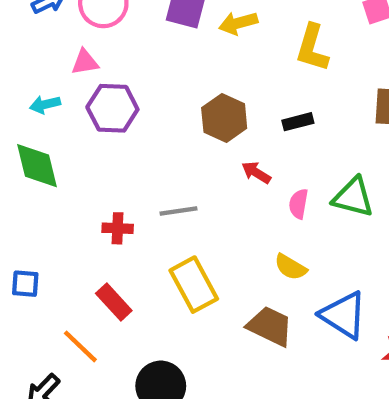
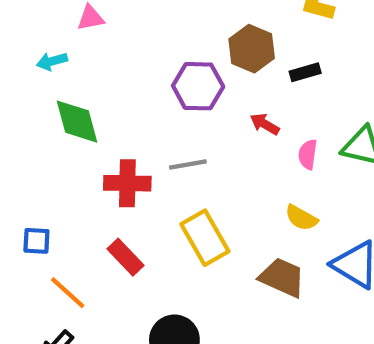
purple hexagon: (112, 108) -> (198, 86), moved
brown hexagon: (224, 118) -> (252, 49), moved
green diamond: (37, 166) -> (77, 122), moved
red cross: (118, 228) -> (127, 183), size x1.5
orange line: (80, 346) -> (68, 293), moved

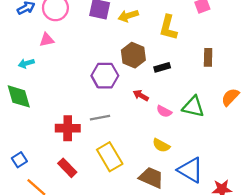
green diamond: (77, 122) -> (19, 96), moved
pink semicircle: (308, 154) -> (164, 111), turned -70
blue square: (36, 241) -> (19, 160), turned -35

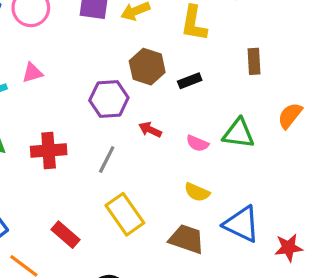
pink triangle: (47, 40) -> (32, 73), moved
red arrow: (141, 95) -> (150, 130), moved
gray line: (100, 118) -> (107, 160), turned -48
red cross: (68, 128) -> (49, 150), moved

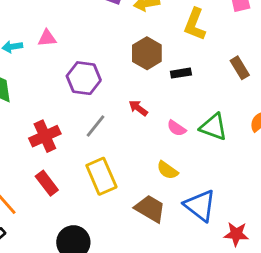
brown rectangle: (254, 61) -> (240, 68), turned -40
purple hexagon: (109, 99) -> (84, 78), moved
red cross: (49, 150) -> (45, 136), moved, turned -32

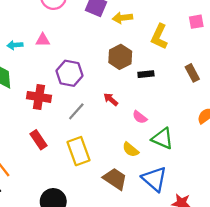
green triangle: (214, 127) -> (163, 138), moved
red cross: (45, 136) -> (39, 97), moved, turned 30
red rectangle: (47, 183) -> (38, 140), moved

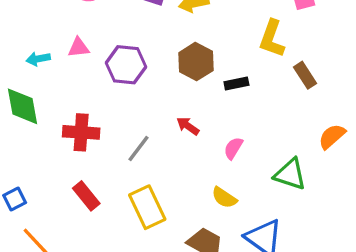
yellow L-shape: (159, 37) -> (272, 39), moved
purple hexagon: (69, 73) -> (126, 65), moved
pink semicircle: (140, 117) -> (233, 148), turned 88
green triangle: (163, 138) -> (290, 174), moved

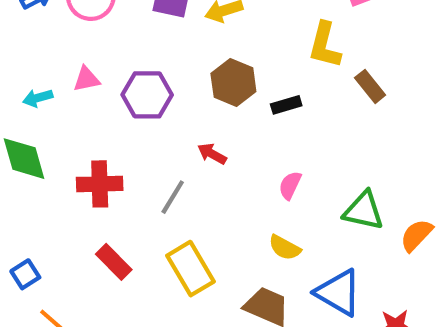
red arrow: (188, 126) -> (212, 154), moved
orange semicircle: (332, 136) -> (416, 235), moved

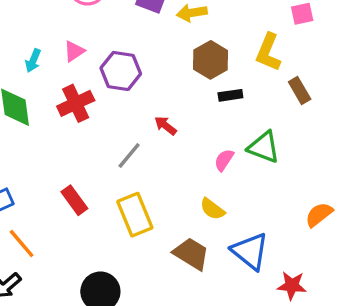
pink triangle: (86, 79) -> (74, 51), turned -30
brown hexagon: (233, 83) -> (211, 60), moved
cyan arrow: (38, 98) -> (33, 61), turned -60
red cross: (100, 184) -> (76, 103), moved, turned -32
green triangle: (364, 211) -> (264, 147), moved

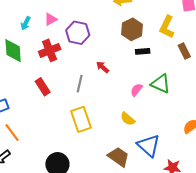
gray line: (129, 155) -> (80, 84), turned -30
red rectangle: (74, 200) -> (43, 87), moved
brown trapezoid: (191, 254) -> (118, 157), moved

